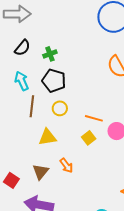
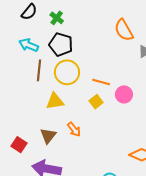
green cross: (50, 54) -> (57, 18), turned -32
cyan arrow: (22, 81) -> (29, 45), turned -42
yellow circle: (60, 108) -> (67, 72), size x1.6

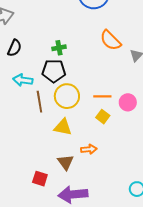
green cross: (57, 18) -> (59, 48), moved, turned -32
yellow triangle: (55, 101) -> (63, 127), turned 36
orange arrow: (74, 129) -> (89, 149), turned -42

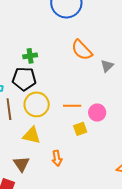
yellow square: (103, 117) -> (80, 129), moved, turned 32
orange arrow: (89, 149) -> (57, 158), turned 84
brown triangle: (66, 162) -> (21, 164), moved

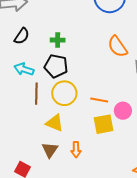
green cross: (30, 56) -> (58, 40), moved
yellow square: (80, 129) -> (104, 124), size x1.5
brown triangle: (21, 164) -> (50, 150), moved

